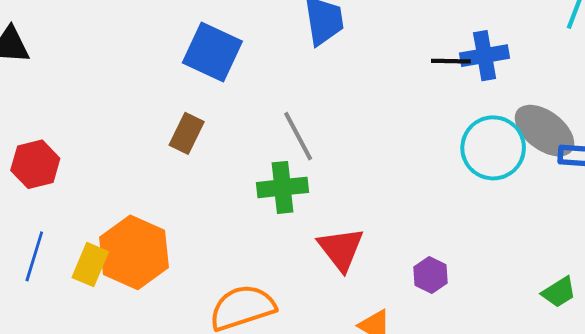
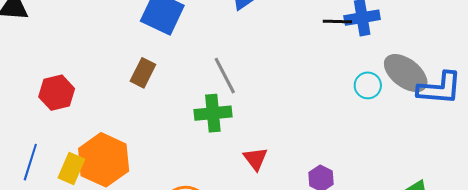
cyan circle: (493, 148) -> (368, 85), size x0.6
red hexagon: (35, 164) -> (57, 93), moved
red triangle: (341, 249) -> (255, 159), size x0.7

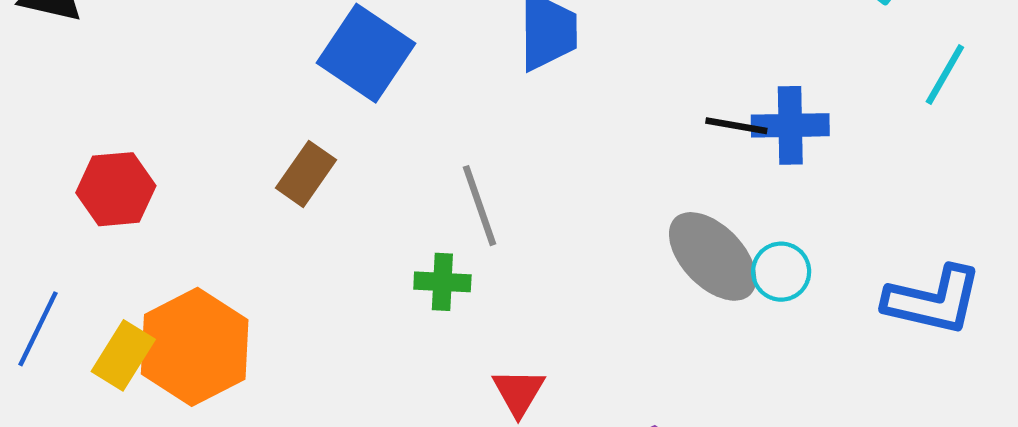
gray ellipse: (406, 73) -> (713, 256), moved
green cross: (213, 113) -> (442, 282), size x0.7

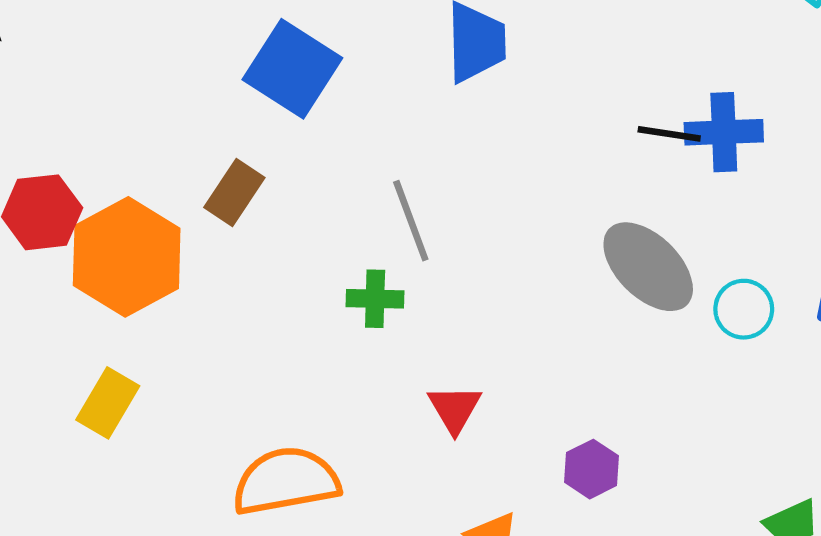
cyan circle: (781, 272) -> (744, 309), moved
orange hexagon: (195, 347) -> (127, 257), moved
yellow rectangle: (123, 355) -> (108, 403), moved

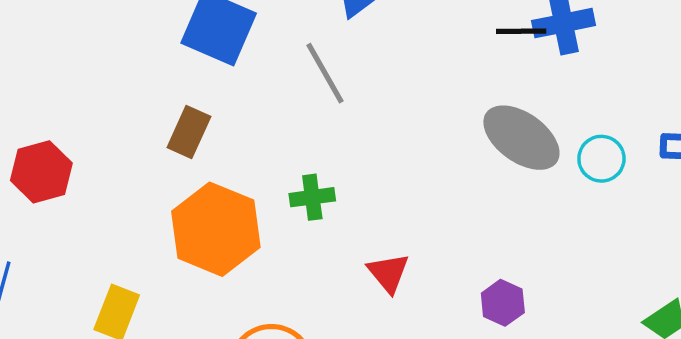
gray line: (411, 221) -> (325, 73), moved
orange hexagon: (127, 257) -> (216, 229), moved

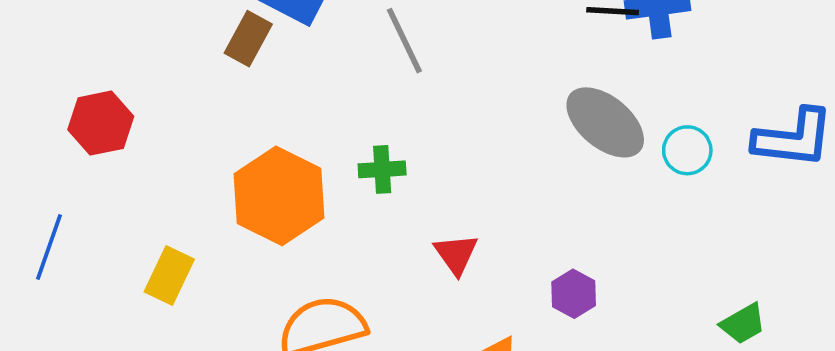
brown rectangle: (189, 132) -> (248, 39), moved

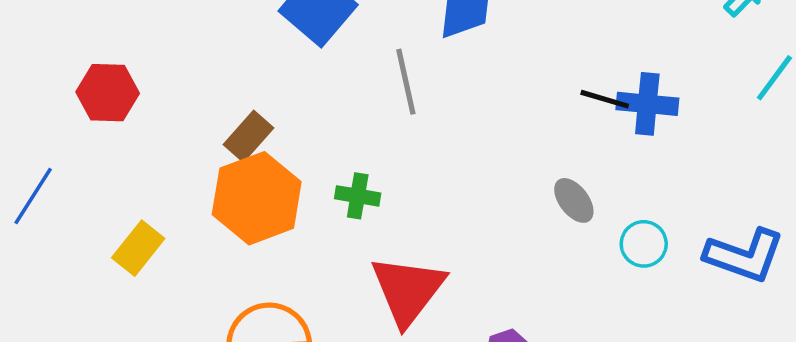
brown rectangle: (248, 39) -> (249, 136), moved
gray ellipse: (605, 122) -> (574, 200), size x0.6
red triangle: (456, 254) -> (408, 290), size x1.8

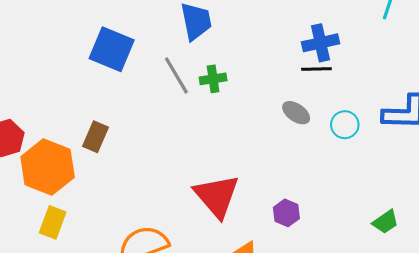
black line: (605, 99) -> (316, 69), moved
green cross: (358, 196) -> (213, 79), moved
orange hexagon: (257, 198) -> (48, 167), moved

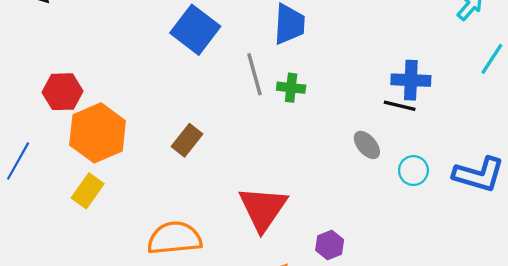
brown rectangle: (96, 137) -> (187, 140), moved

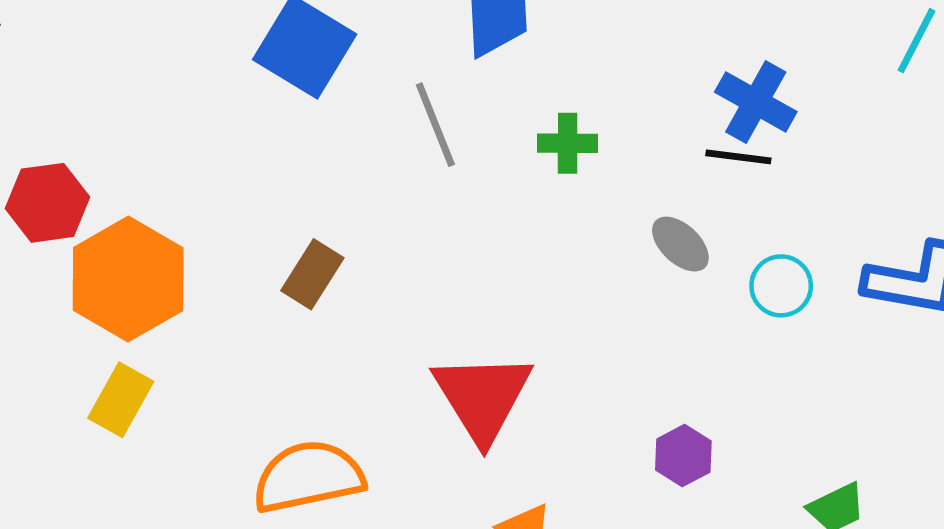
blue cross: (411, 80) -> (756, 102), turned 33
green cross: (291, 88) -> (568, 143), moved
purple hexagon: (330, 245) -> (683, 456), moved

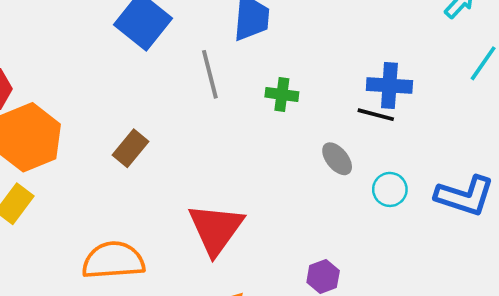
blue cross: (756, 102) -> (389, 85), turned -33

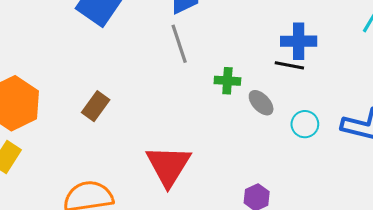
gray line: (210, 74) -> (179, 44), moved
green cross: (282, 94) -> (227, 81), moved

